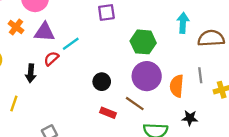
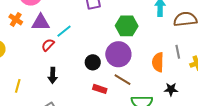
black arrow: (31, 73) -> (53, 75), moved
purple circle: (147, 76) -> (118, 54), moved

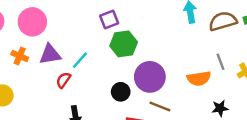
green hexagon: (127, 26) -> (124, 44), moved
orange semicircle: (158, 62) -> (199, 78), turned -90

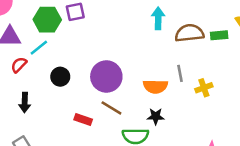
green hexagon: (124, 44) -> (47, 20), moved
black circle: (121, 92) -> (60, 77), moved
black star: (220, 108) -> (156, 116), moved

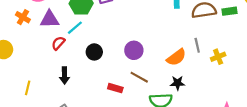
purple circle: (106, 76) -> (134, 50), size x0.7
orange semicircle: (155, 86) -> (176, 57), turned -36

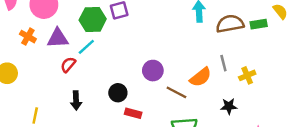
black circle: (94, 52) -> (118, 93), moved
brown line: (139, 77) -> (176, 92), moved
black star: (178, 83) -> (229, 106), moved

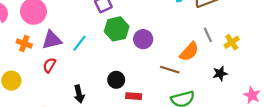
green hexagon: (93, 19) -> (117, 29), moved
red semicircle: (68, 65) -> (49, 65), moved
purple circle: (153, 71) -> (143, 39), moved

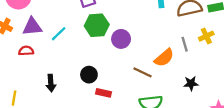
yellow cross: (232, 42) -> (206, 36), moved
red semicircle: (49, 65) -> (26, 51), turned 48

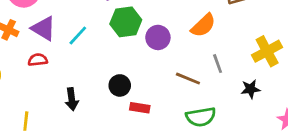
purple triangle: (32, 27) -> (44, 28), turned 40
yellow cross: (206, 36) -> (267, 51), moved, size x1.5
gray line: (185, 44) -> (218, 64), moved
orange semicircle: (164, 58) -> (203, 25), moved

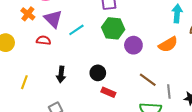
gray line: (218, 64) -> (169, 91), moved

